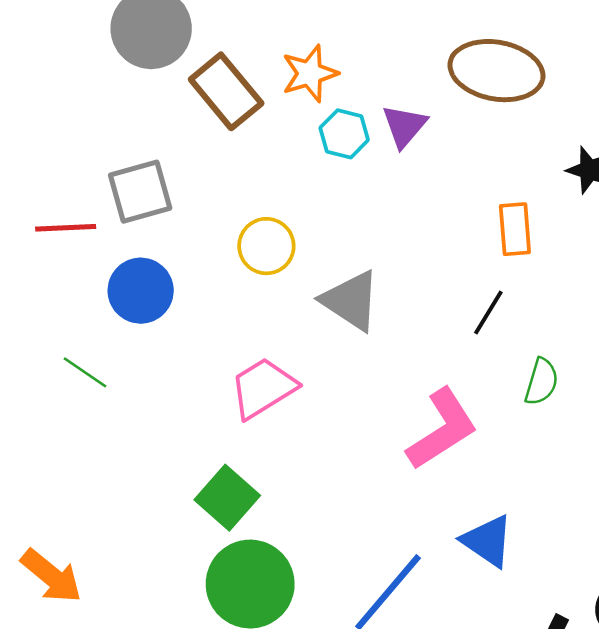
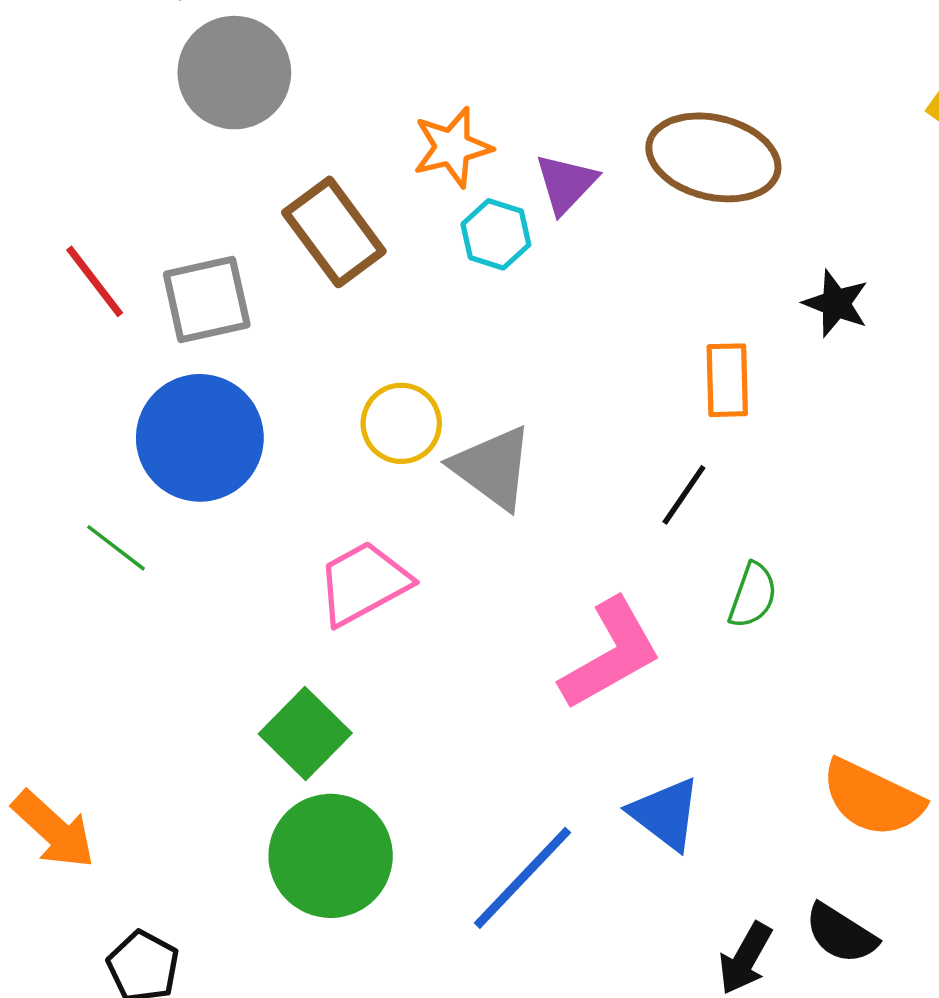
brown rectangle: (226, 91) -> (334, 232), moved
purple triangle: (404, 126) -> (566, 183), moved
red line: (66, 228) -> (95, 281), moved, turned 52
yellow circle: (266, 246) -> (401, 423), moved
blue circle: (141, 291) -> (200, 438), size x1.4

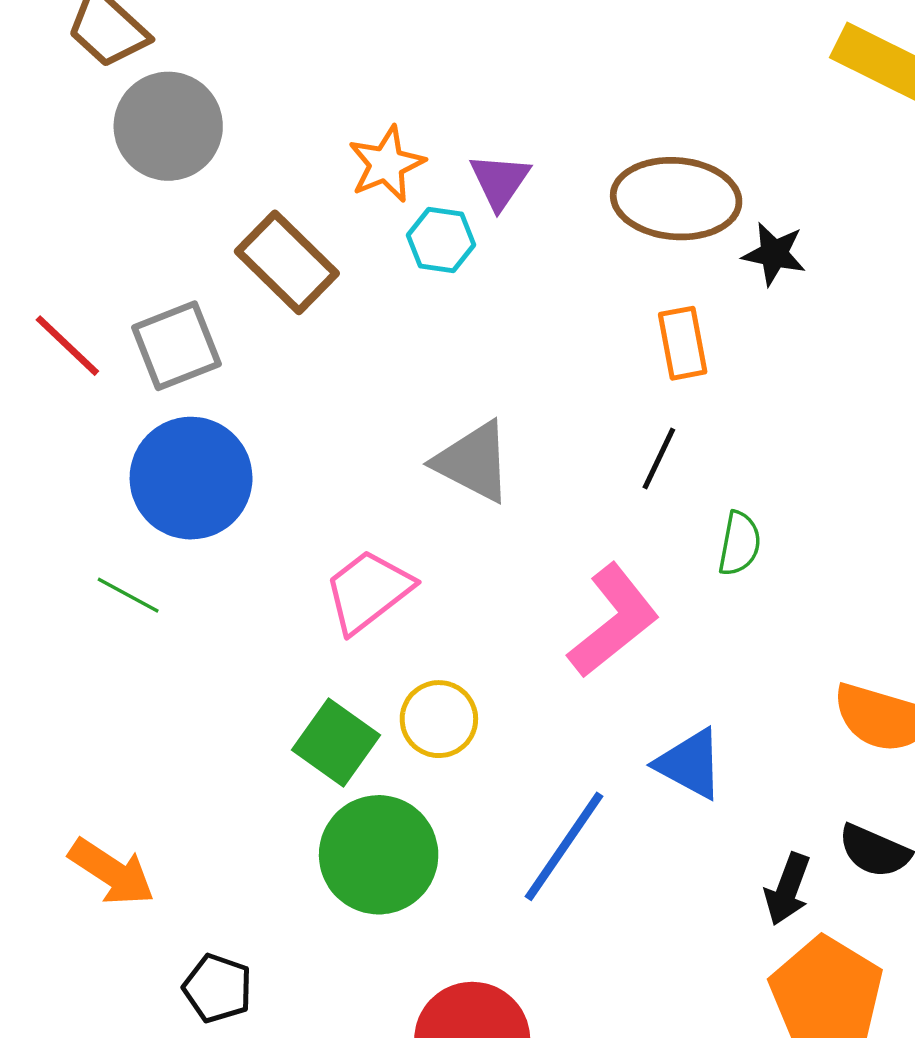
brown ellipse: (713, 157) -> (676, 199), moved
yellow circle: (401, 423) -> (439, 719), moved

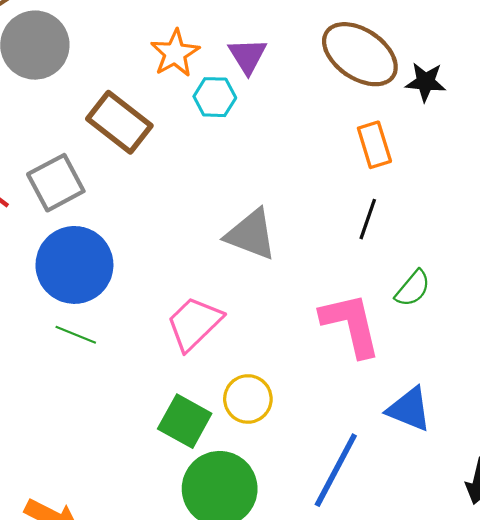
brown ellipse: (676, 199) -> (360, 54), turned 36
green semicircle: (739, 543) -> (413, 288), moved, turned 36
green line: (128, 595) -> (76, 335), moved
pink L-shape: (613, 621) -> (351, 325), turned -58

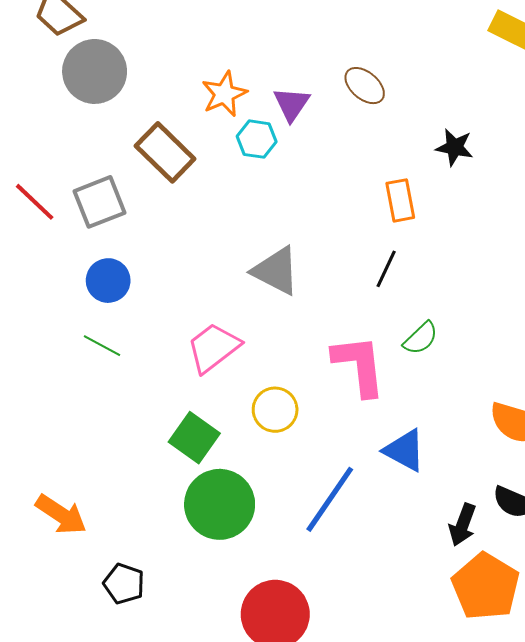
brown ellipse: (360, 54) -> (365, 86), moved, size x0.6
blue circle: (74, 265) -> (108, 281), size x0.6
yellow circle: (248, 399) -> (275, 410), moved

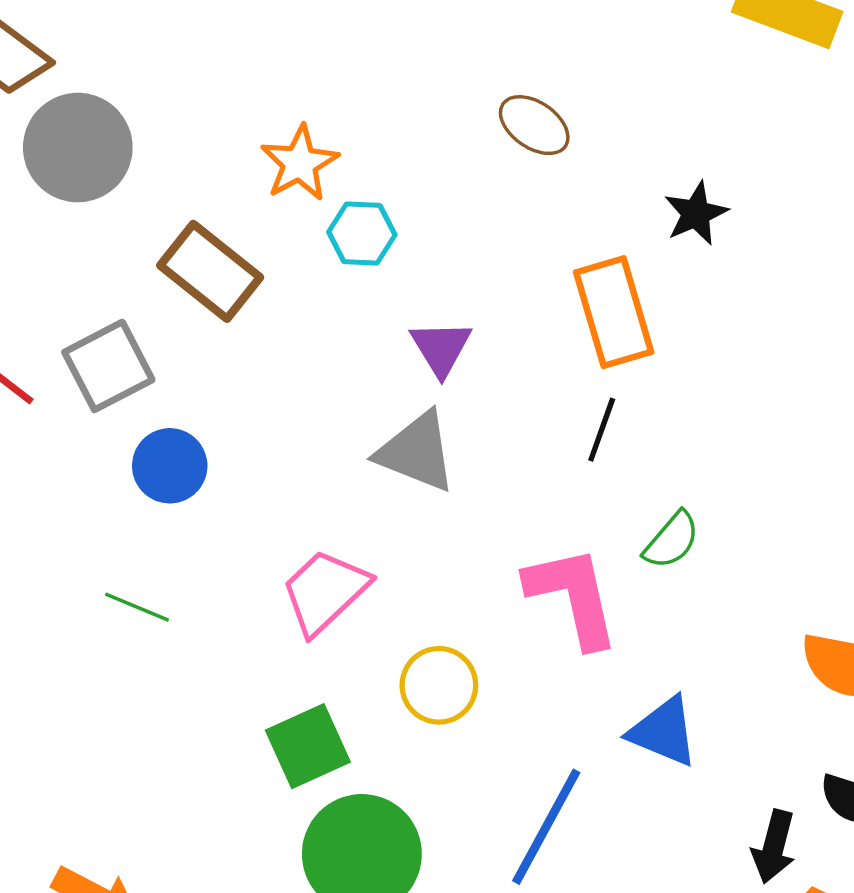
purple triangle: (292, 104) -> (441, 348), moved
black star: (455, 147) -> (696, 214), turned -30
orange rectangle: (400, 200) -> (614, 312), size x1.5
blue circle: (108, 281) -> (170, 466), moved
green square: (194, 438) -> (308, 746), turned 36

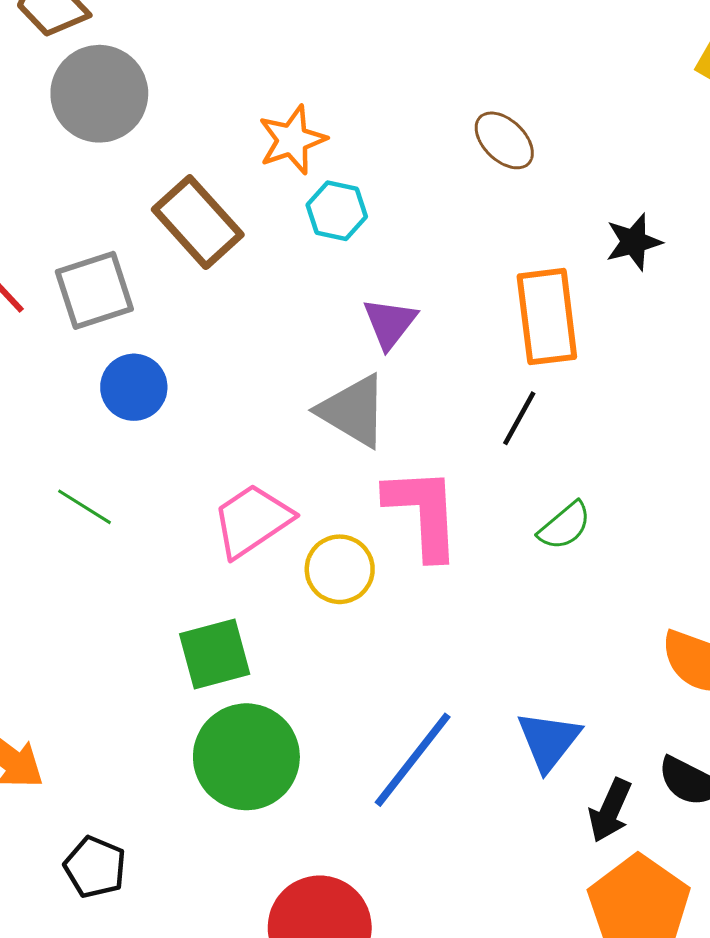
pink L-shape: (573, 596) -> (423, 513), moved
yellow circle: (439, 685) -> (340, 569), moved
blue triangle: (664, 732) -> (549, 741), moved, turned 36

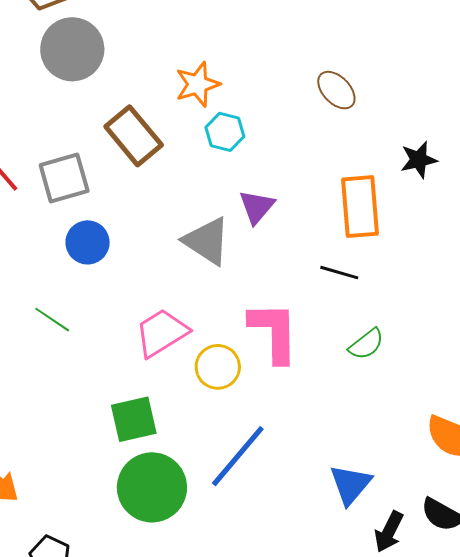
gray triangle: (353, 411) -> (207, 241), moved
black line: (519, 418) -> (339, 273), turned 75
blue line: (413, 760) -> (238, 456), moved

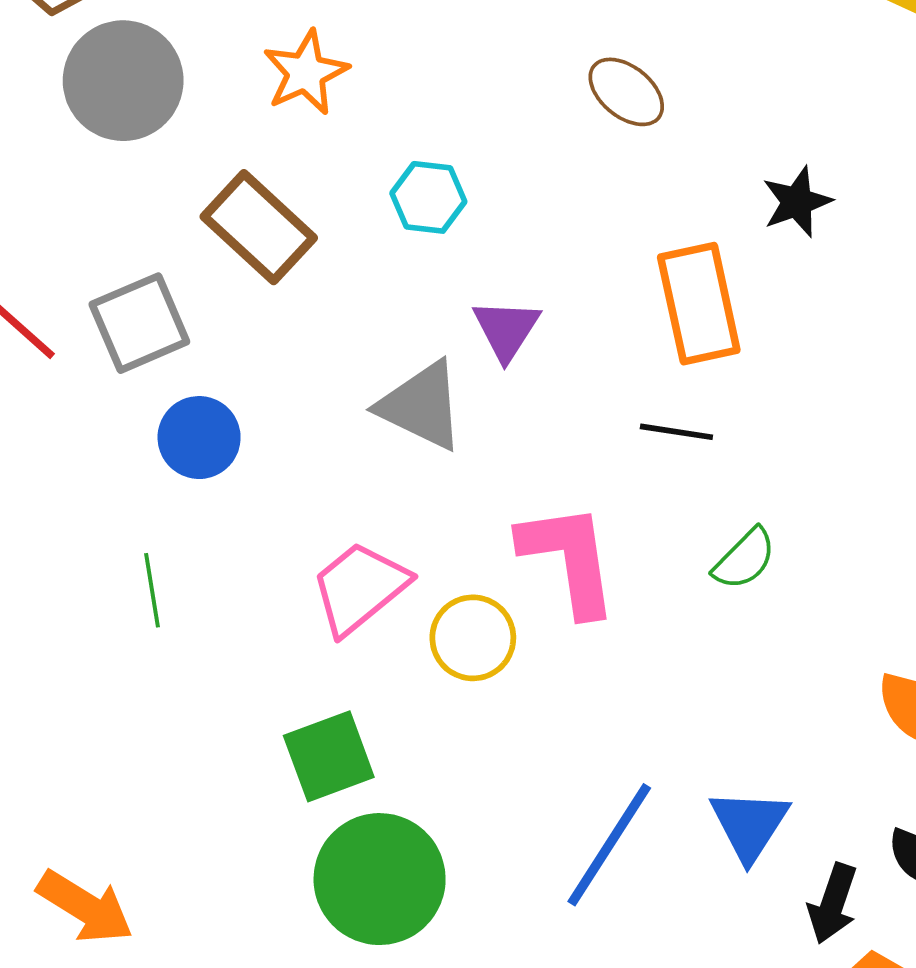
orange star: (198, 84) -> (306, 73), moved
green line: (52, 320) -> (152, 590), turned 54
blue line: (238, 456) -> (609, 845), moved

